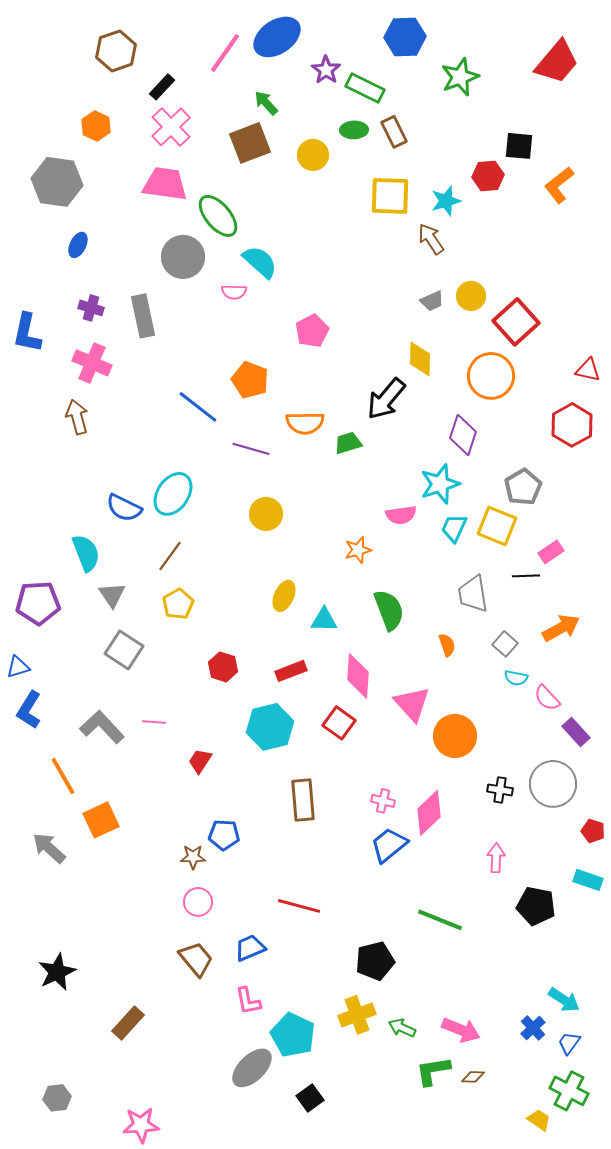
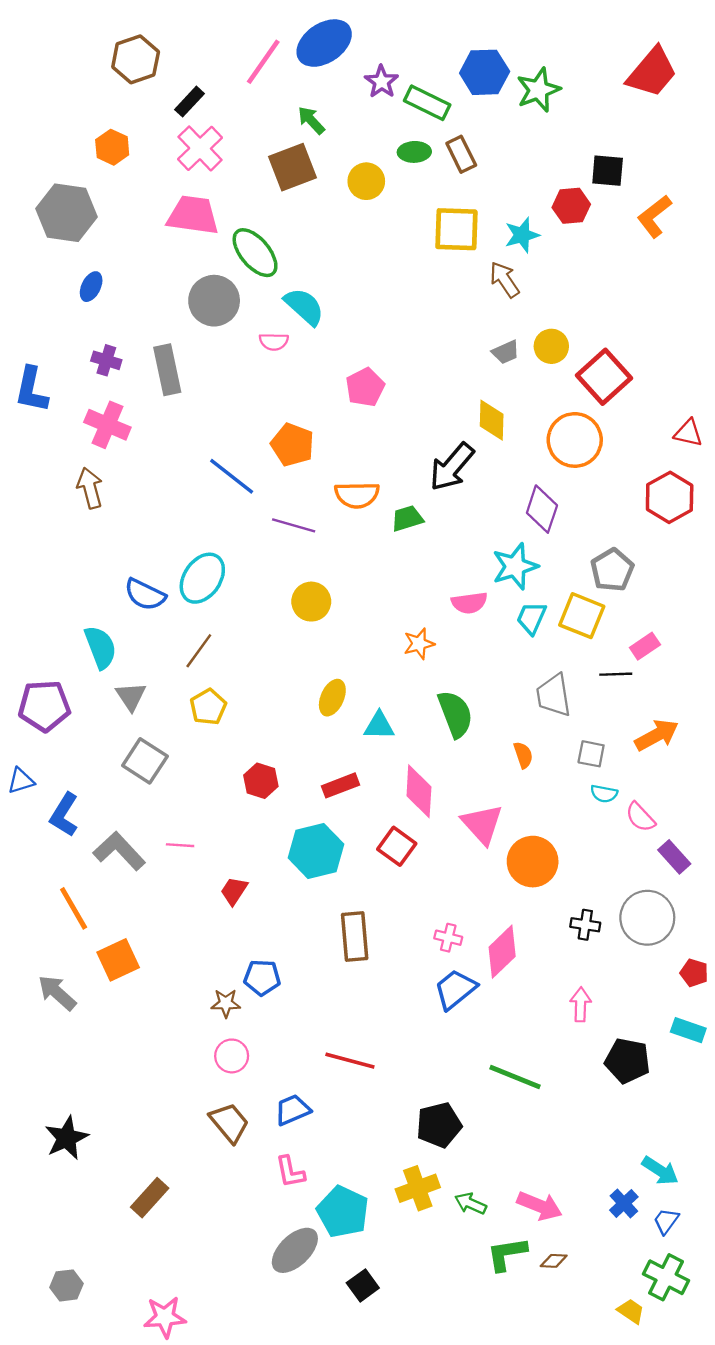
blue hexagon: (405, 37) -> (485, 72), moved
gray square: (505, 644) -> (591, 754), turned -30
blue L-shape: (29, 710) -> (64, 815), moved

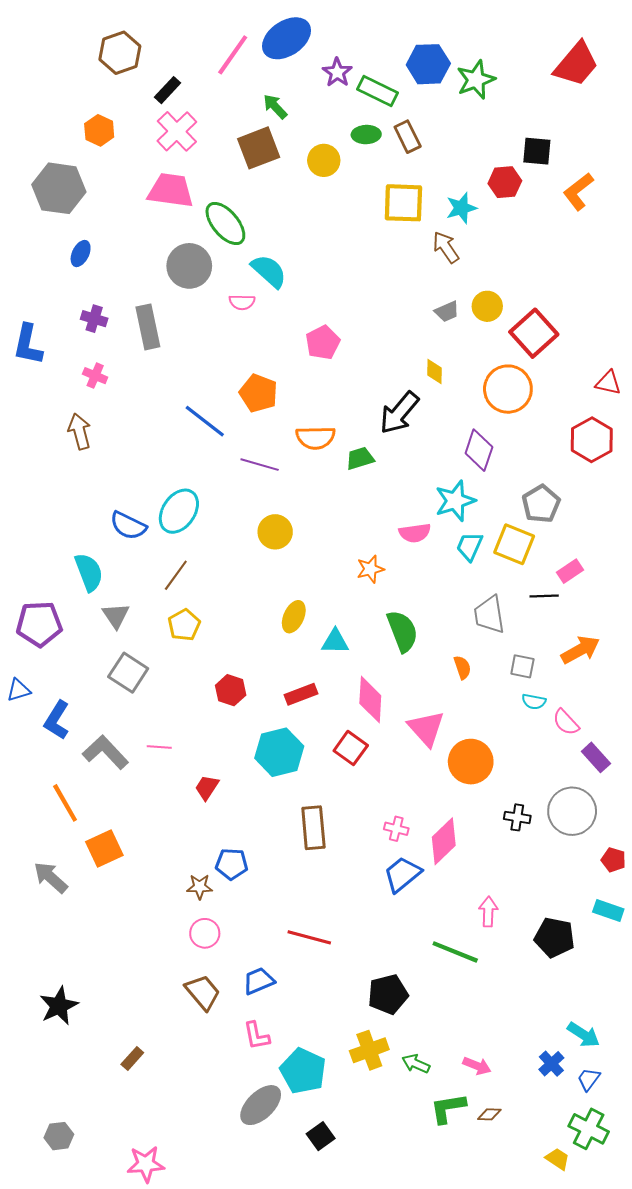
yellow diamond: (492, 420) -> (434, 371), size x0.7
pink cross: (107, 425) -> (95, 376), size x0.6
pink arrow: (581, 1004) -> (488, 912), moved
brown rectangle: (150, 1198) -> (132, 1059), size x0.7
pink arrow: (540, 1206) -> (477, 1066), size x0.7

